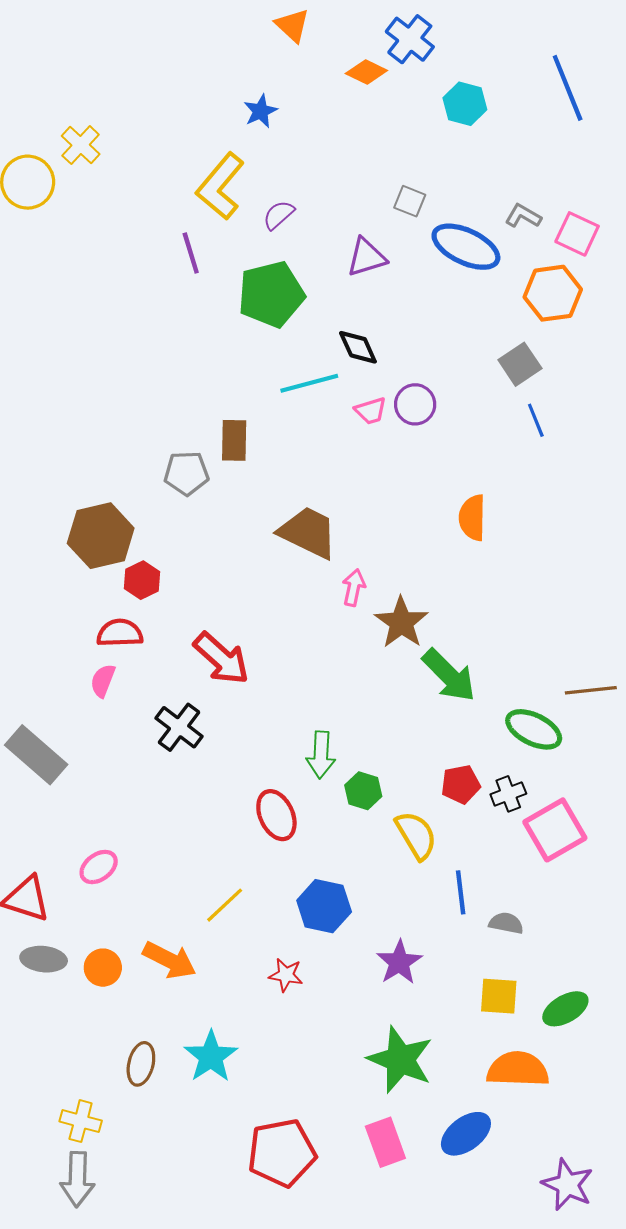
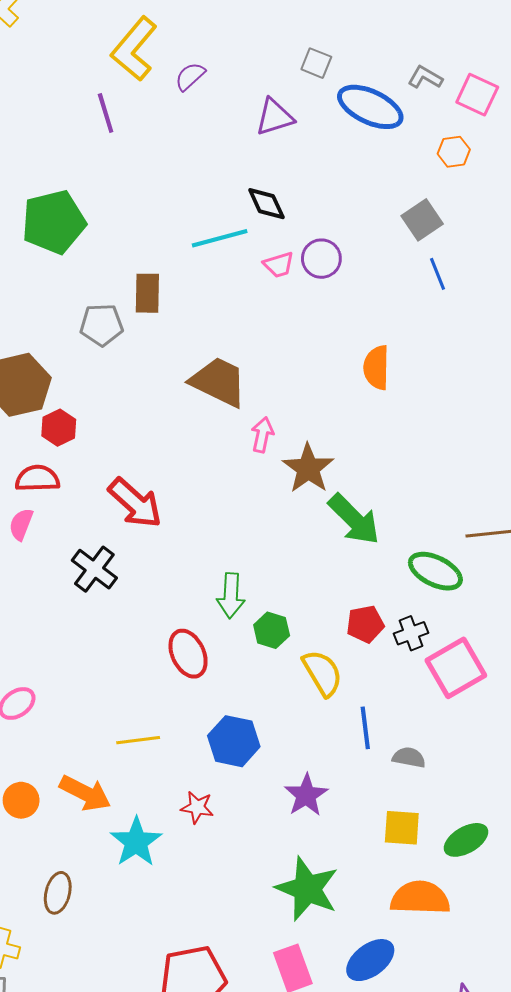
orange hexagon: (553, 293) -> (454, 152), size x0.6
green pentagon: (271, 294) -> (54, 222), moved
yellow line: (225, 905) -> (138, 740), turned 36
cyan star: (211, 1056) -> (136, 842), moved

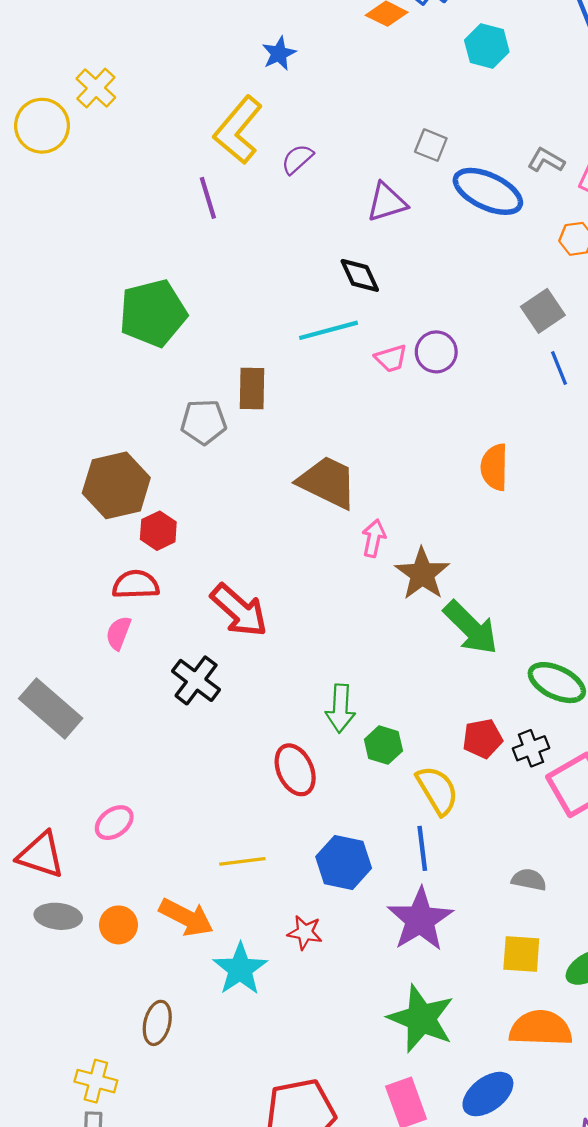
black diamond: (266, 204) -> (360, 275), moved
blue line: (365, 728) -> (422, 848), moved
purple star: (306, 795) -> (420, 920), size x1.4

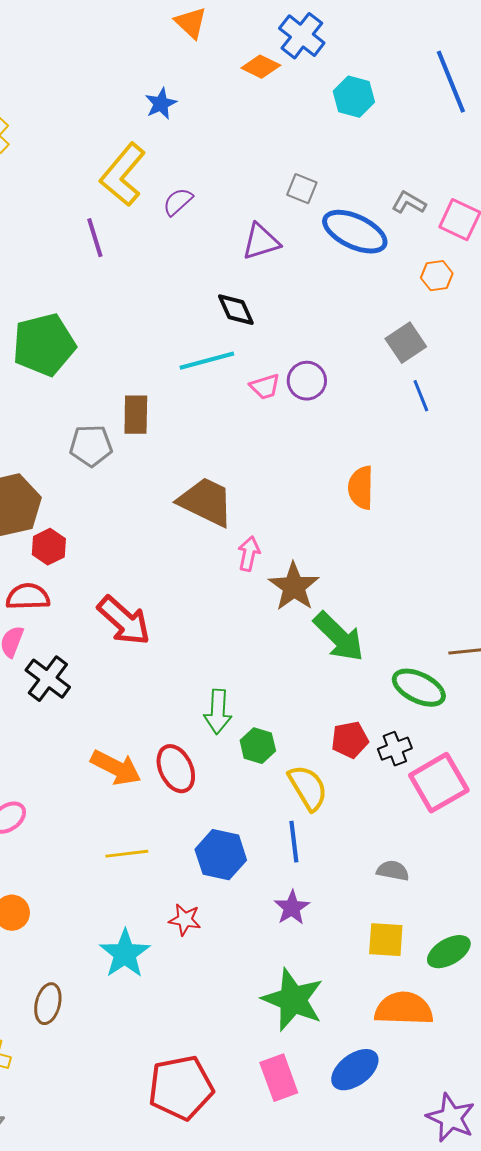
black cross: (196, 680) -> (48, 679), moved
orange arrow: (186, 917) -> (116, 768), moved
purple star: (420, 920) -> (292, 908), size x0.6

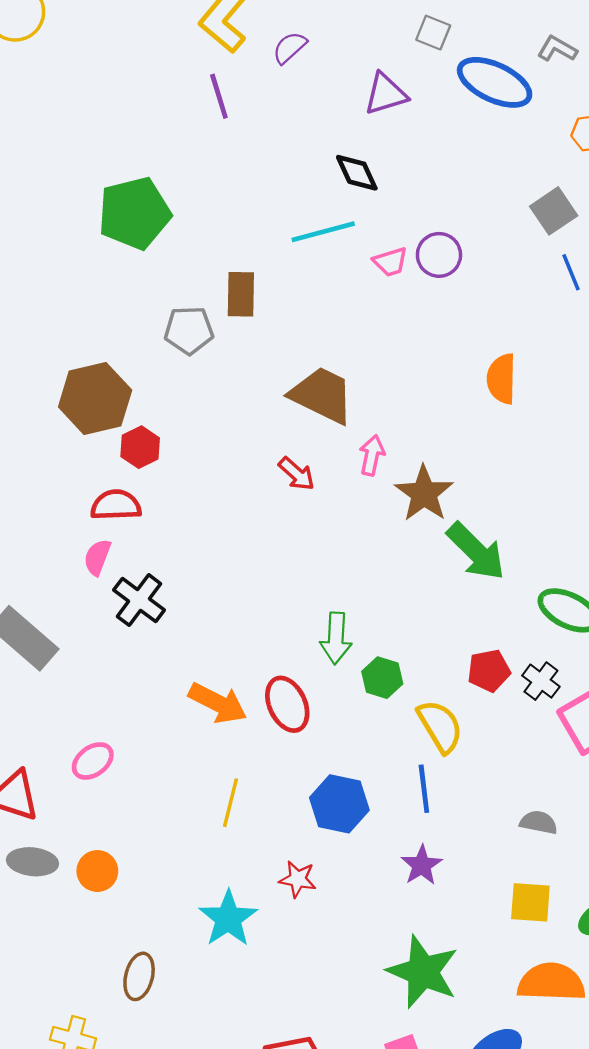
purple line: (95, 238) -> (219, 96), moved
red arrow: (124, 621) -> (297, 474), moved, size x0.6
black cross: (395, 749) -> (541, 681), turned -32
yellow line: (127, 854) -> (231, 803), turned -69

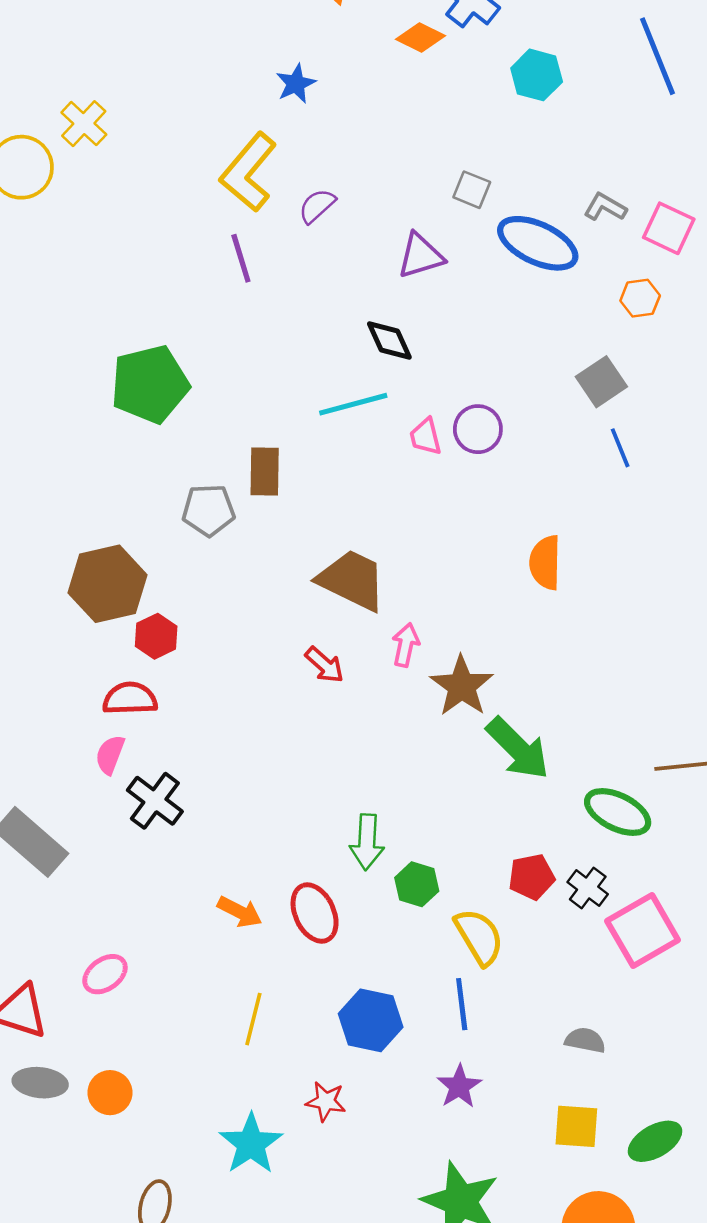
pink trapezoid: (390, 262) -> (426, 437), turned 93
orange arrow: (218, 703) -> (240, 912), size x0.7

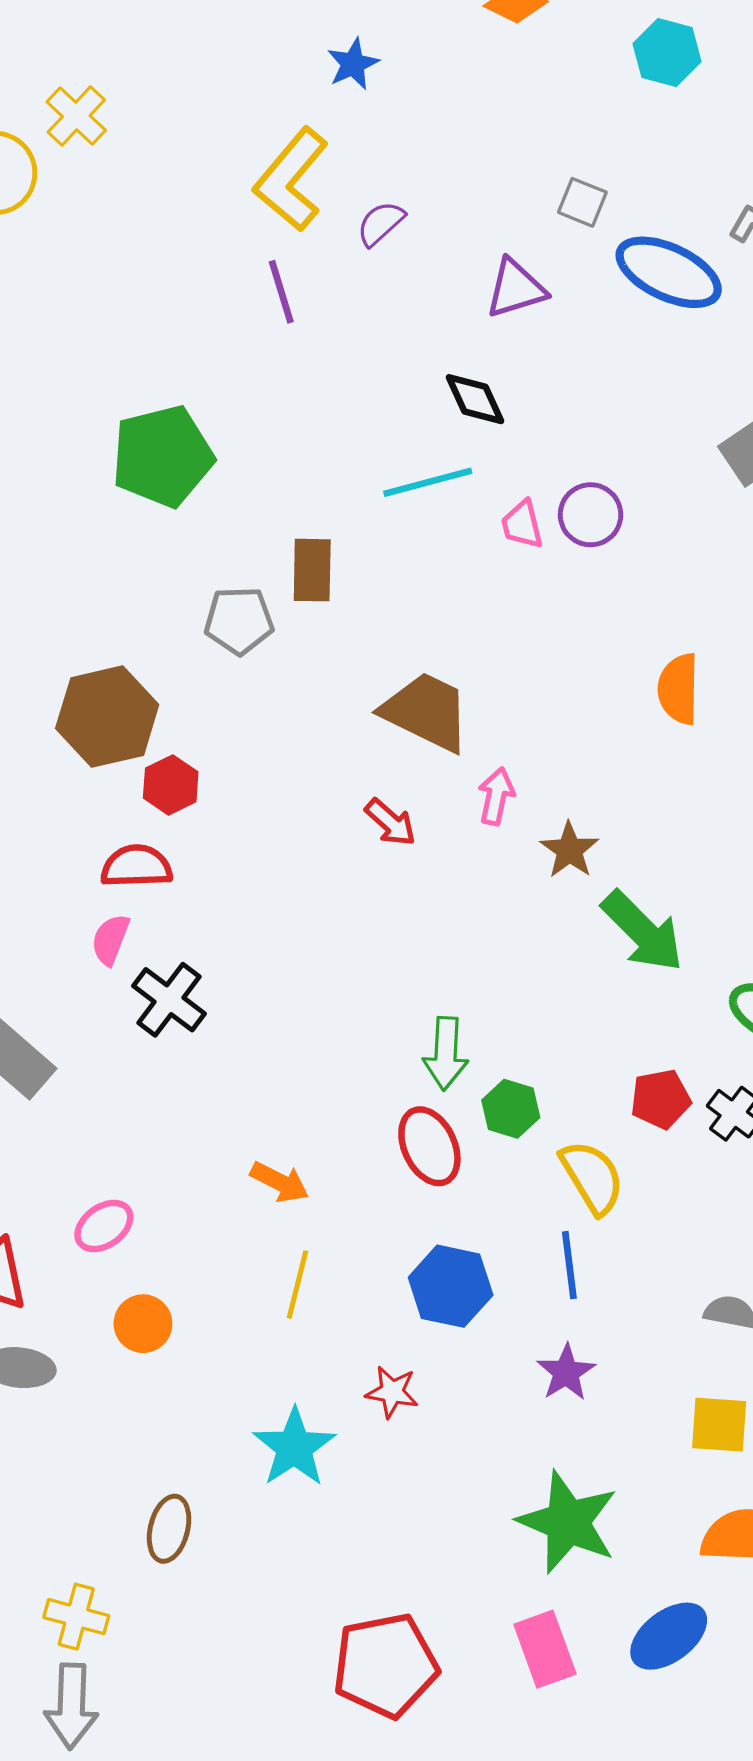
brown star: (462, 686) -> (569, 850), size x0.7
orange arrow: (240, 912) -> (280, 1182), moved
red ellipse: (315, 913) -> (429, 1146), moved
orange circle: (110, 1093) -> (143, 1324), moved

